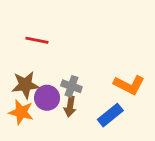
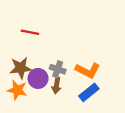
orange L-shape: (129, 85) -> (88, 70), moved

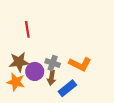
red line: (30, 32) -> (27, 29), turned 70
blue rectangle: (89, 92) -> (67, 88), moved

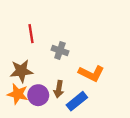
gray cross: (53, 63) -> (60, 51), moved
purple circle: (35, 71) -> (38, 95), moved

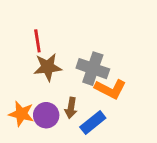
gray cross: (60, 51) -> (93, 69), moved, size x1.5
brown star: (21, 71) -> (48, 67), moved

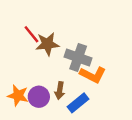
red line: (37, 41) -> (31, 34), turned -30
brown star: (48, 67) -> (47, 44), moved

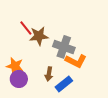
orange star: (18, 96) -> (15, 66), moved
purple circle: (39, 97) -> (19, 79), moved

